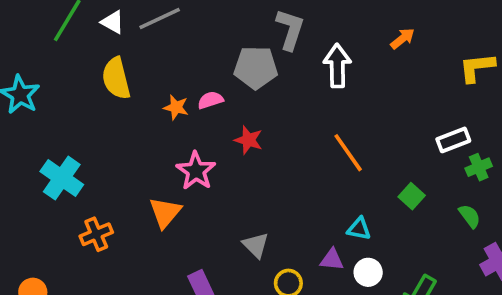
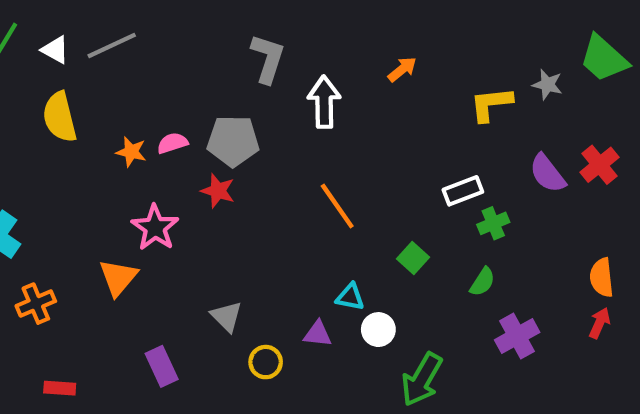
gray pentagon: (256, 67) -> (233, 141), moved
green semicircle: (470, 216) -> (482, 282), turned 70
white circle: (368, 272) -> (378, 330), moved

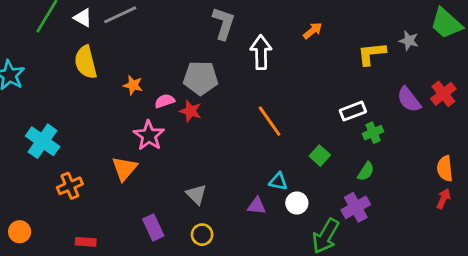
pink semicircle: (172, 143) -> (165, 101), moved
purple cross: (517, 336) -> (356, 207), moved
yellow circle: (266, 362) -> (202, 235), moved

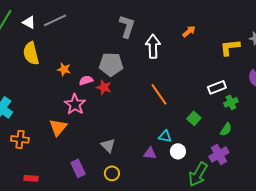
orange cross: (70, 186) -> (20, 139), turned 30

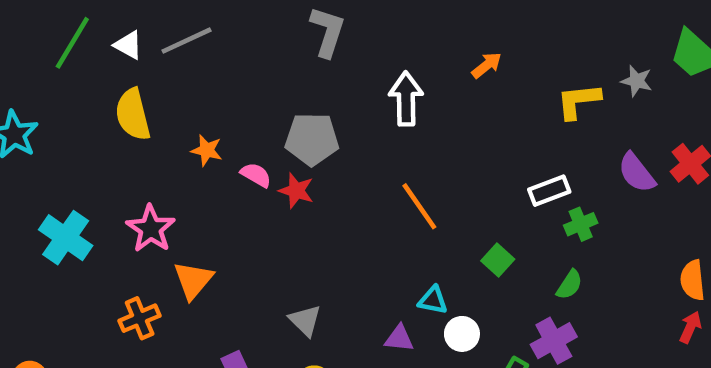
gray L-shape: (127, 26) -> (328, 32), moved
pink semicircle: (86, 80) -> (256, 175), turned 48
pink star: (75, 104) -> (151, 229), moved
orange cross: (20, 139) -> (140, 318), moved, turned -30

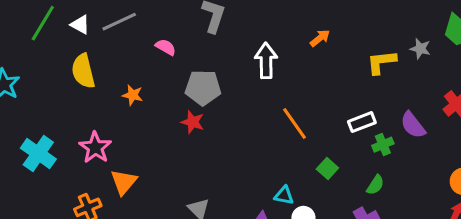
purple semicircle: (637, 173) -> (413, 125), moved
pink semicircle: (256, 175) -> (166, 47), moved
orange line: (419, 206) -> (294, 124), moved

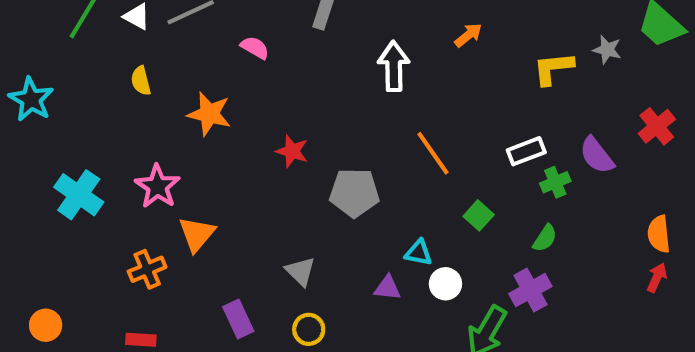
yellow semicircle: (83, 71) -> (141, 81), size x0.6
gray pentagon: (203, 88) -> (354, 193), moved
orange star: (133, 95) -> (209, 114), size x1.5

